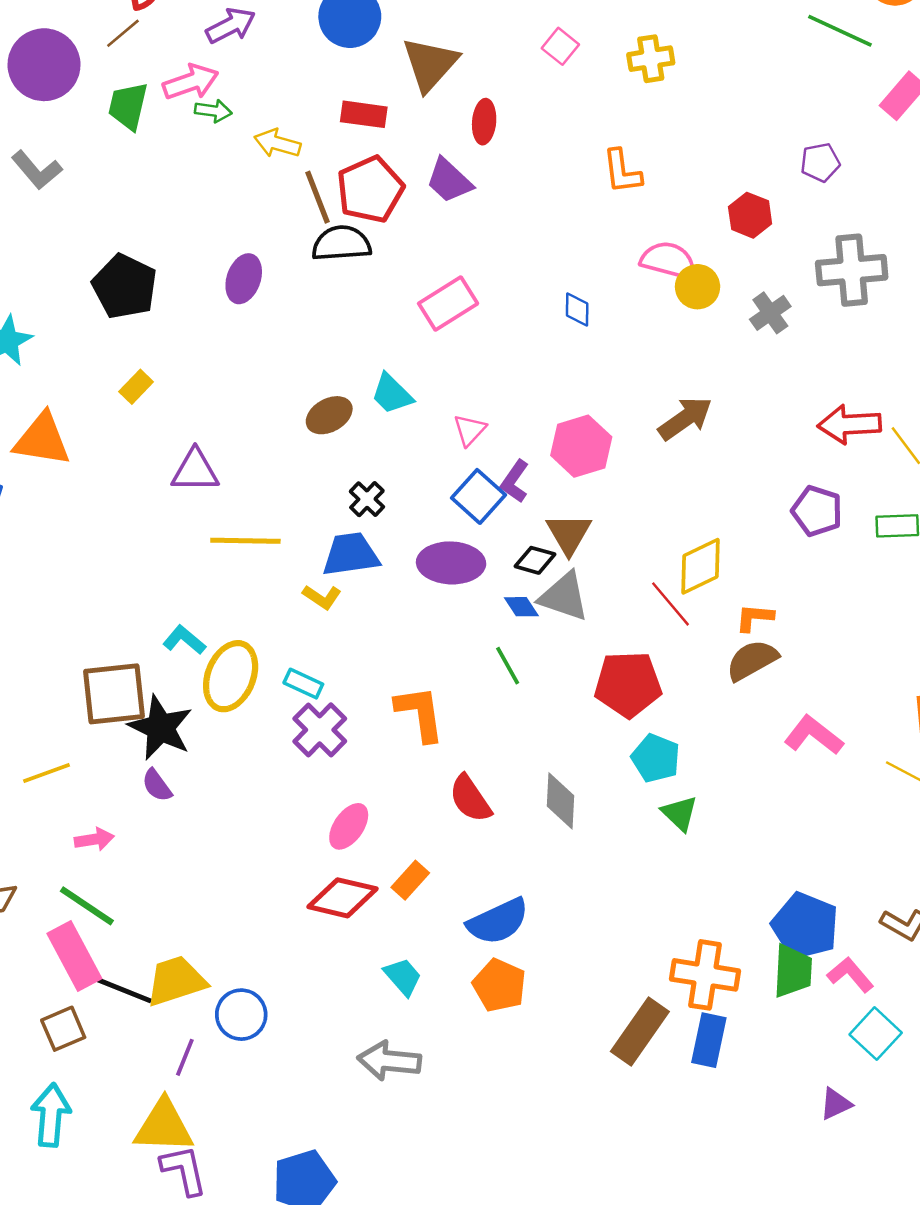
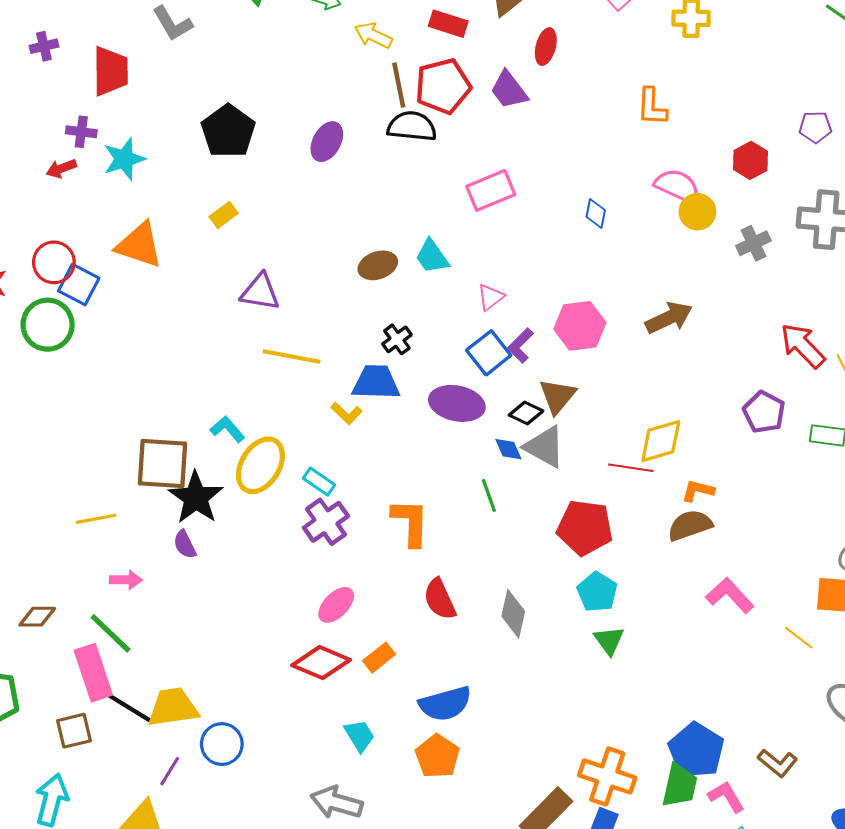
red arrow: (849, 424) -> (803, 346), turned 39
red line: (670, 604) -> (631, 468), turned -51

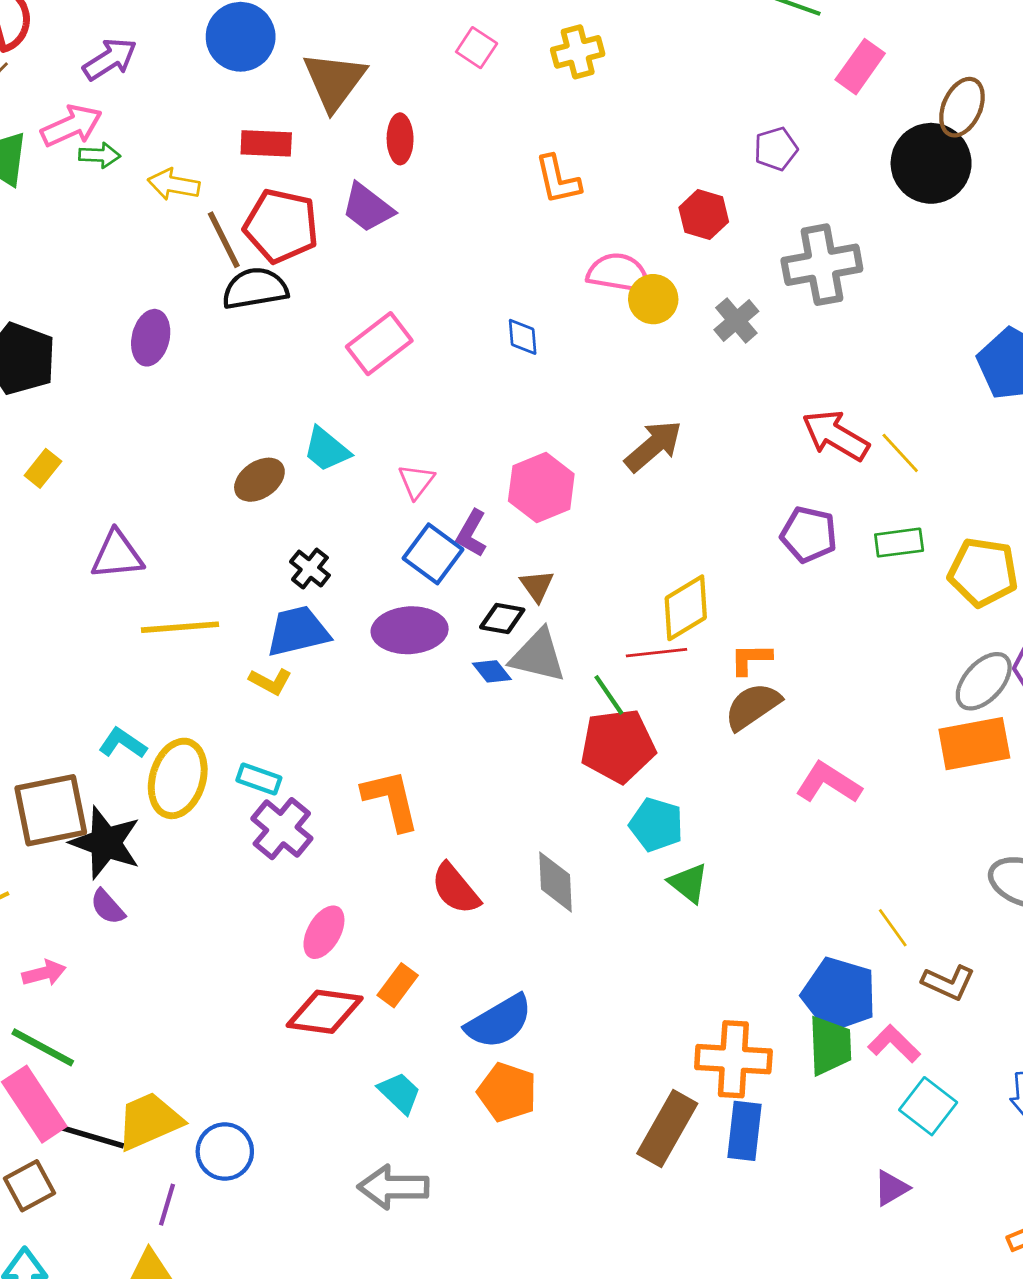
red pentagon: (443, 86) -> (281, 226), turned -30
brown triangle: (557, 396) -> (537, 586), size x0.7
green line: (489, 495) -> (609, 695), moved
yellow line: (799, 638) -> (893, 928), moved, turned 32

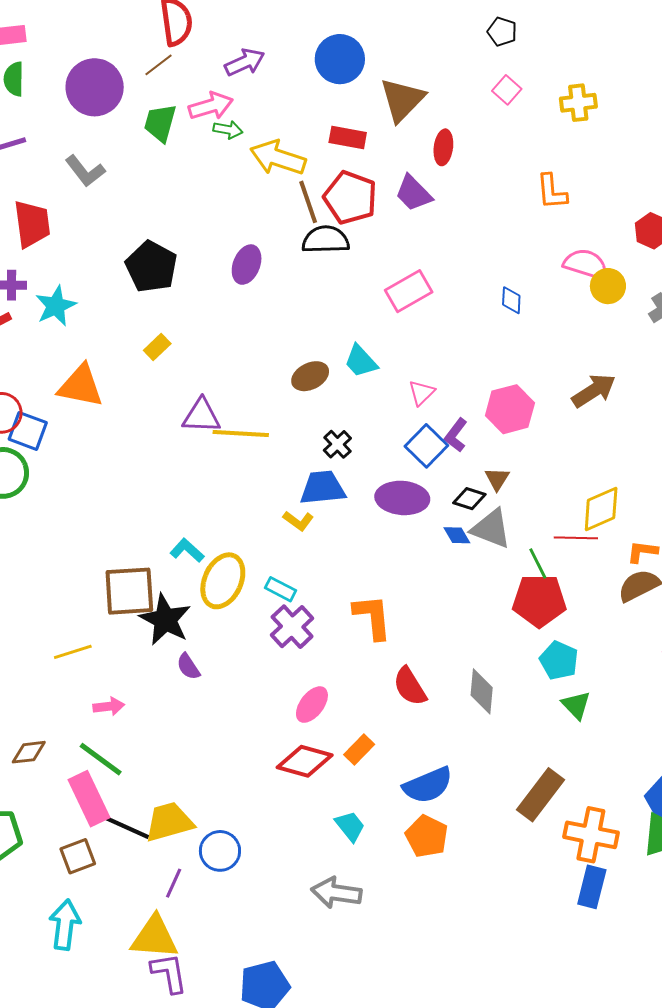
yellow arrow: (174, 184) -> (278, 158), size x1.5
yellow line: (180, 627) -> (241, 433), moved
purple semicircle: (108, 907) -> (188, 667), moved
brown rectangle: (667, 1128) -> (540, 795), moved

